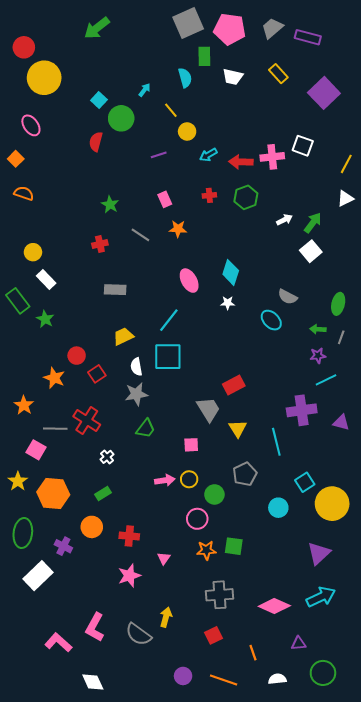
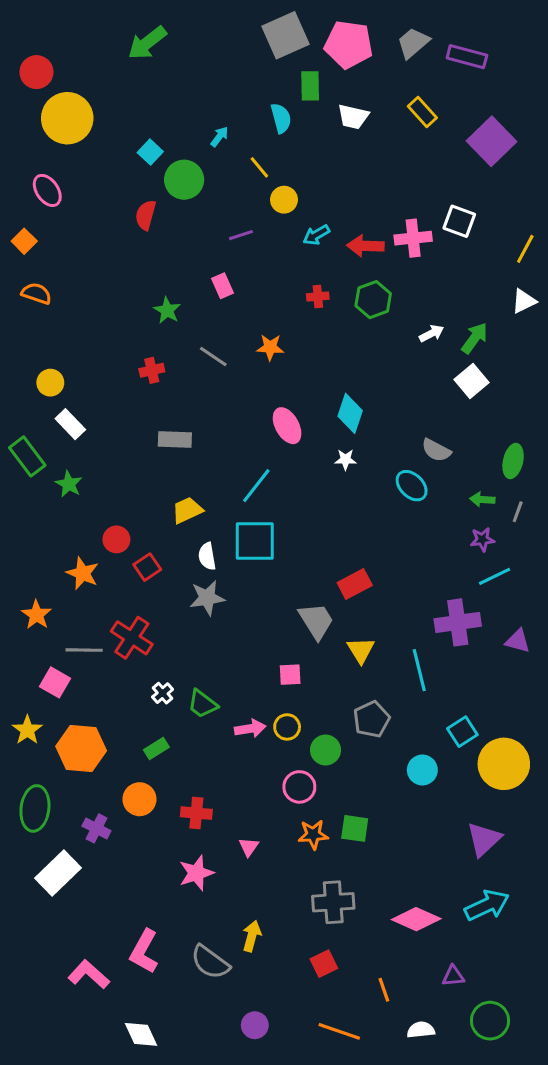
pink rectangle: (165, 199) -> (223, 286), moved
green trapezoid: (146, 429) -> (203, 704), moved, turned 90
purple circle: (183, 676) -> (255, 1025), moved

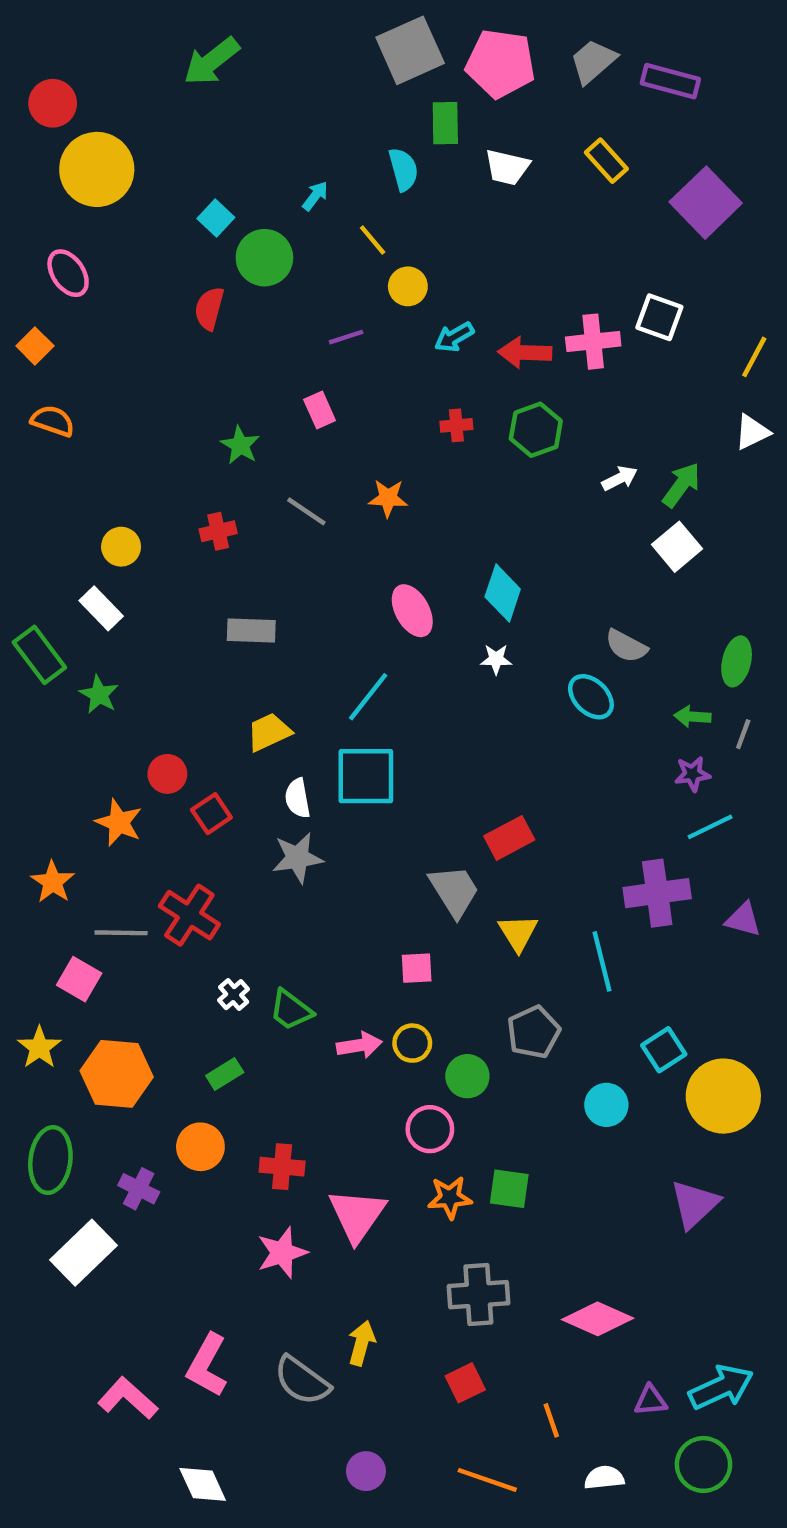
yellow circle: (50, 383) -> (121, 547), moved
pink triangle: (249, 847) -> (357, 1215), size x2.0
cyan arrow: (487, 905) -> (721, 1387), moved

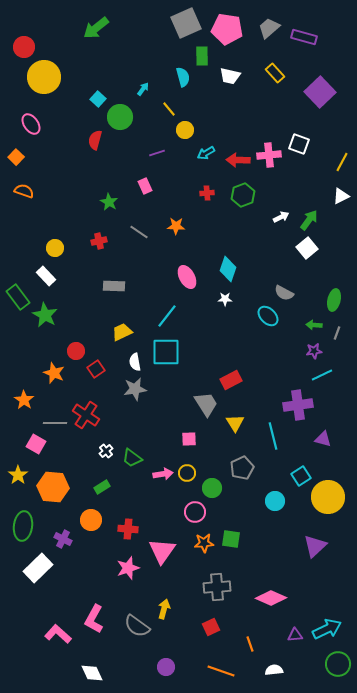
green star: (99, 695) -> (45, 315), size x1.4
purple triangle: (743, 920) -> (323, 439), moved
green circle: (703, 1464) -> (338, 664), moved

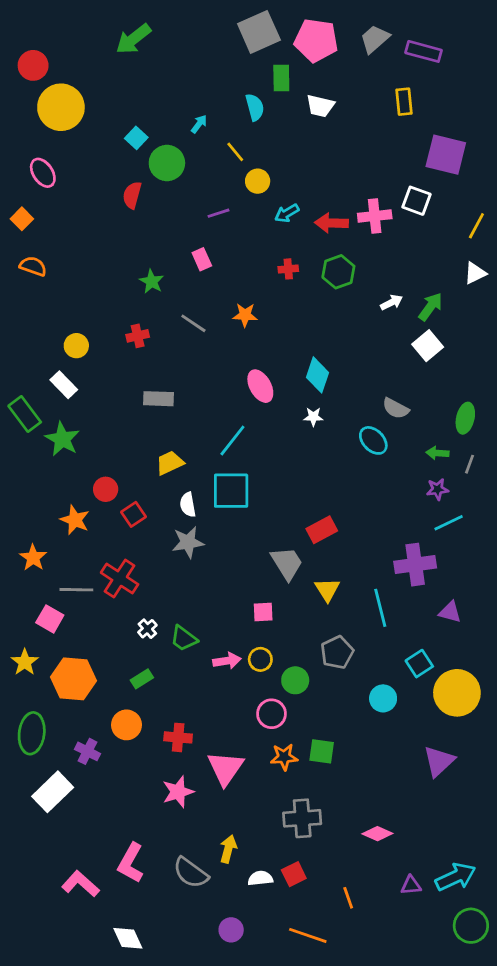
yellow rectangle: (275, 73) -> (404, 102), moved, turned 36
purple square: (320, 92) -> (446, 155), moved, turned -32
pink diamond: (271, 598) -> (377, 834), size x0.7
white semicircle: (274, 670) -> (260, 878), moved

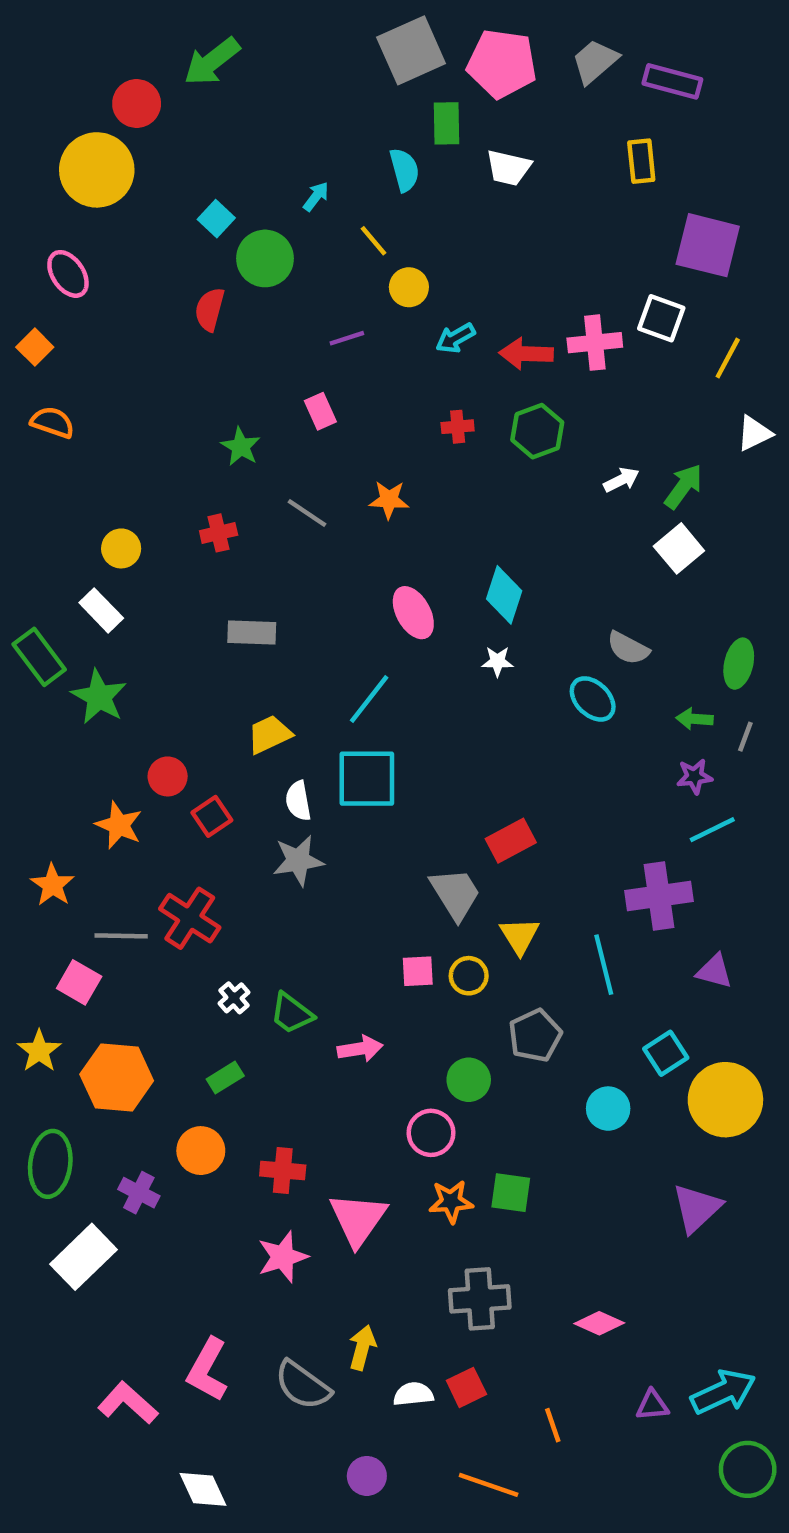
red circle: (33, 65) -> (137, 103), moved
yellow line: (476, 226) -> (728, 358), moved
yellow circle: (260, 659) -> (469, 976), moved

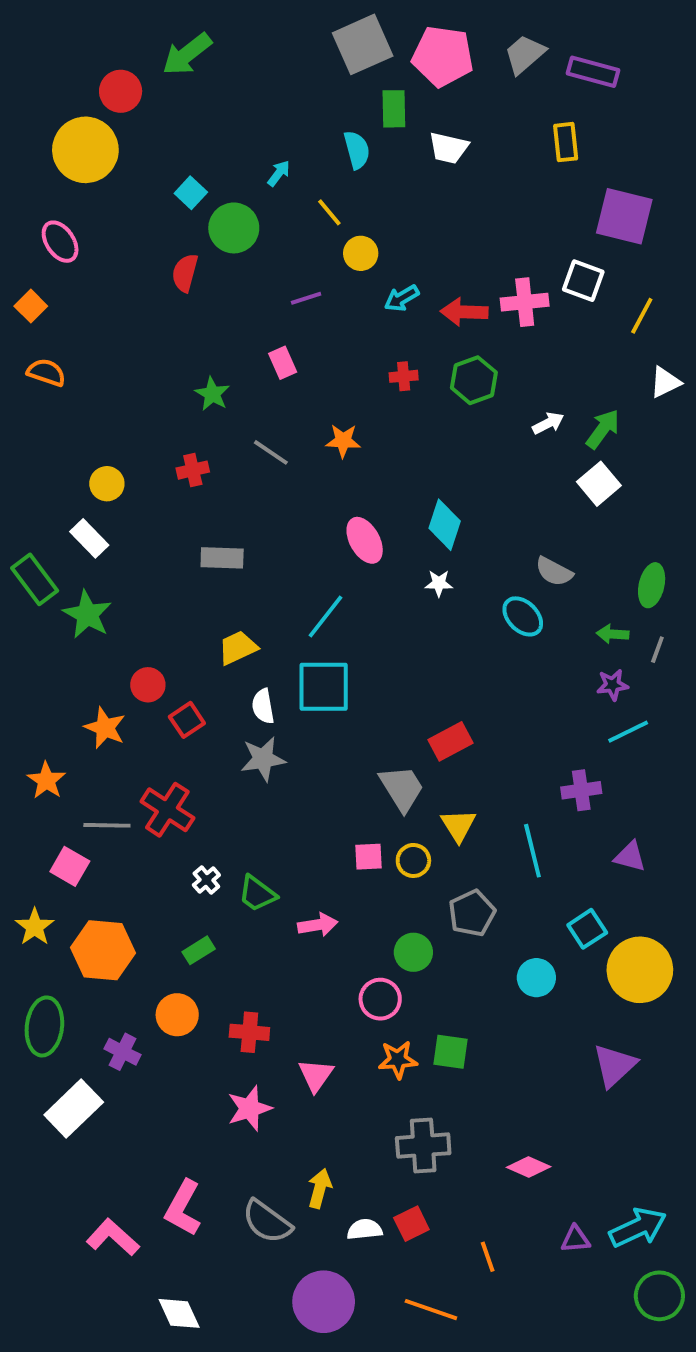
purple cross: (659, 896) -> (581, 790), size x0.7
pink triangle: (358, 1219) -> (316, 1075), size x0.7
purple circle: (367, 1476) -> (324, 1302), size x1.8

